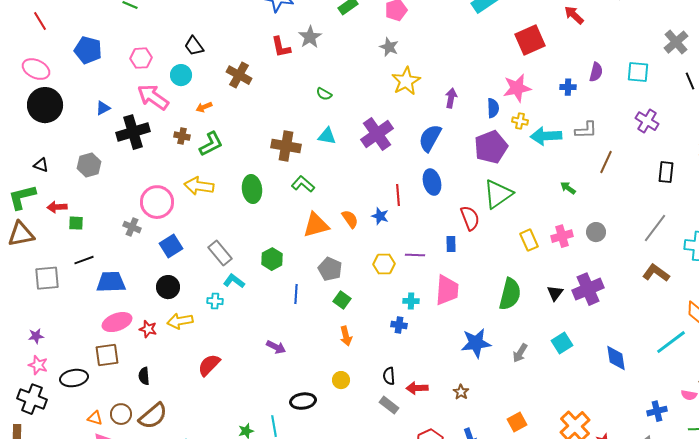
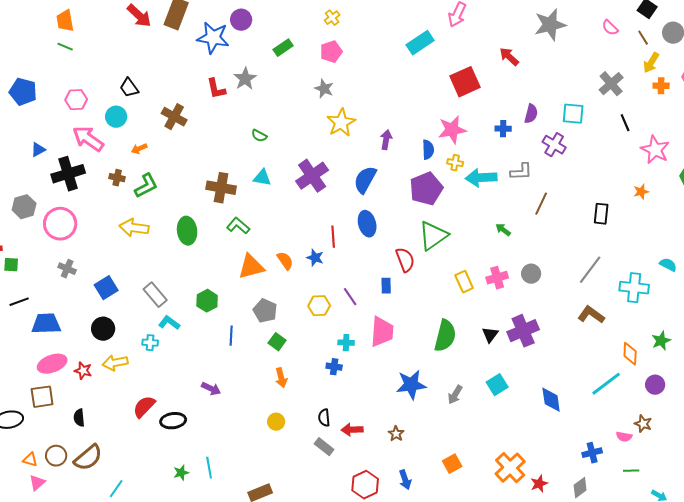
purple cross: (647, 121) -> (554, 145), moved
pink circle: (157, 202) -> (60, 224), moved
purple line: (415, 255) -> (350, 297), turned 54
black ellipse: (303, 401) -> (173, 421), moved

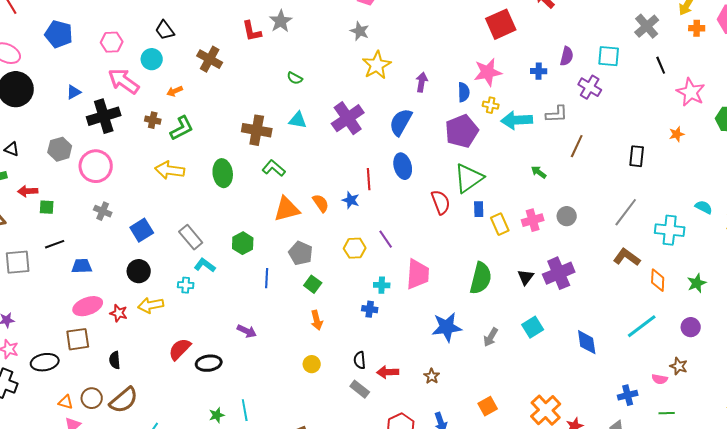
blue rectangle: (386, 286) -> (479, 209), moved
blue trapezoid: (46, 324) -> (82, 266), size x0.7
orange diamond: (630, 354) -> (658, 280), moved

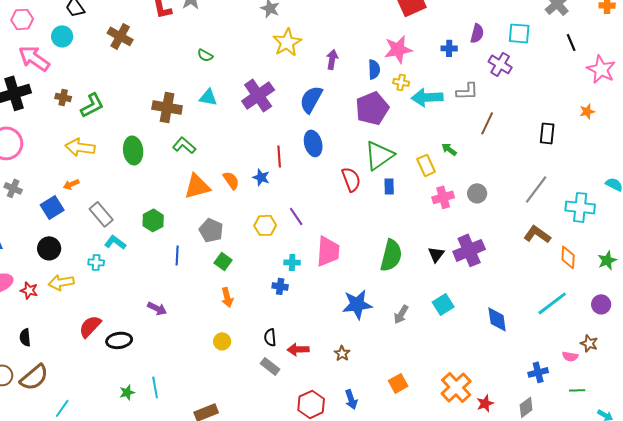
orange arrow: (175, 91) -> (71, 184), moved
yellow rectangle: (500, 224) -> (426, 165), moved

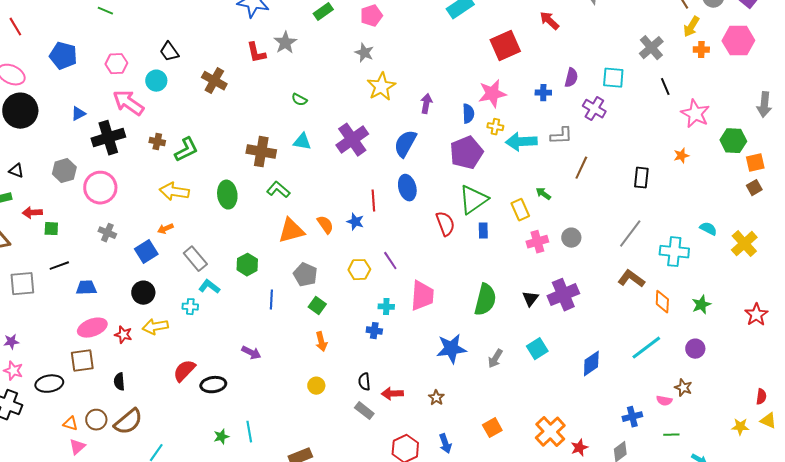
blue diamond: (497, 319) -> (591, 364), turned 64

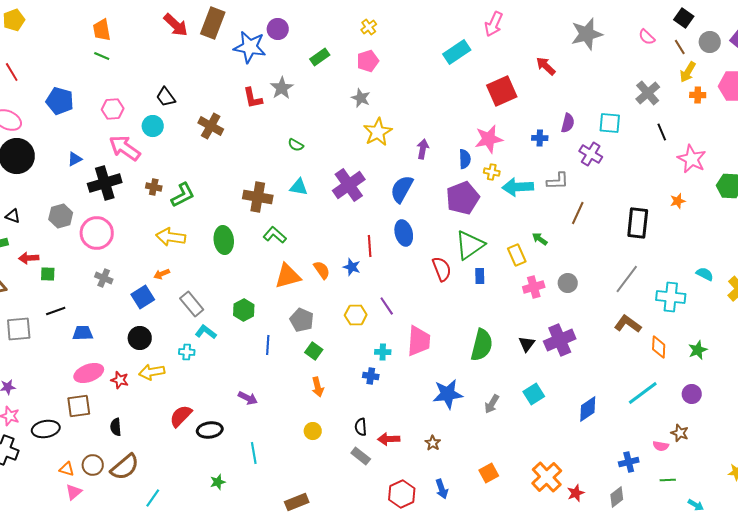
black rectangle: (641, 178) -> (638, 223), size x1.4
cyan line: (249, 432) -> (254, 453), moved

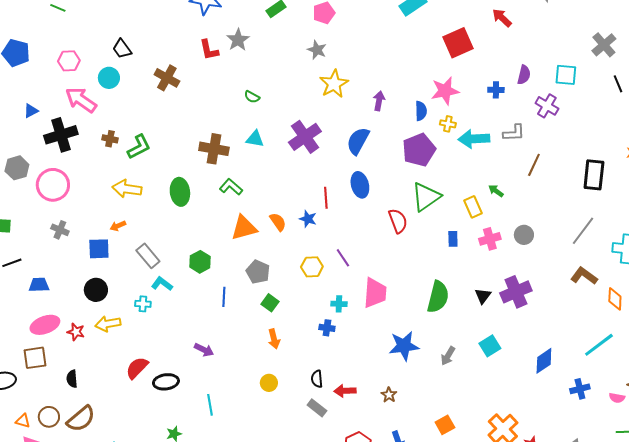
blue rectangle: (480, 276) -> (453, 239), moved
blue square: (143, 297) -> (99, 249), turned 30
blue cross: (629, 462) -> (580, 389), moved

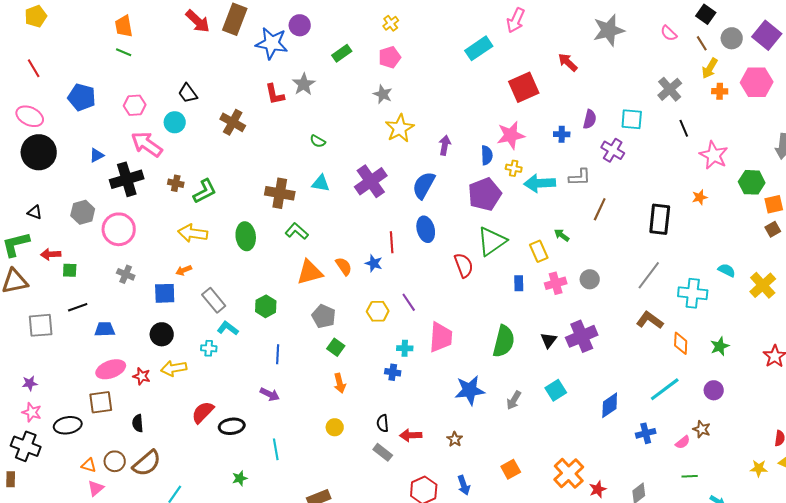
blue line: (224, 297) -> (278, 354), moved
pink semicircle: (617, 398) -> (683, 442), turned -49

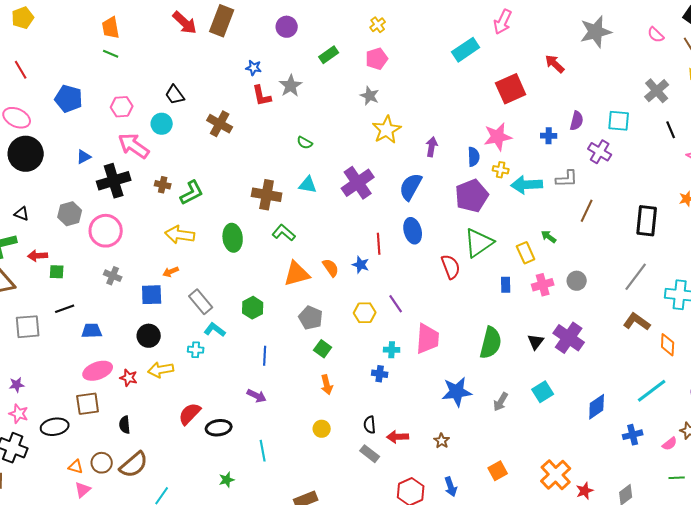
blue star: (272, 43) -> (254, 68), moved, size x0.5
purple cross: (582, 336) -> (569, 338), turned -32

